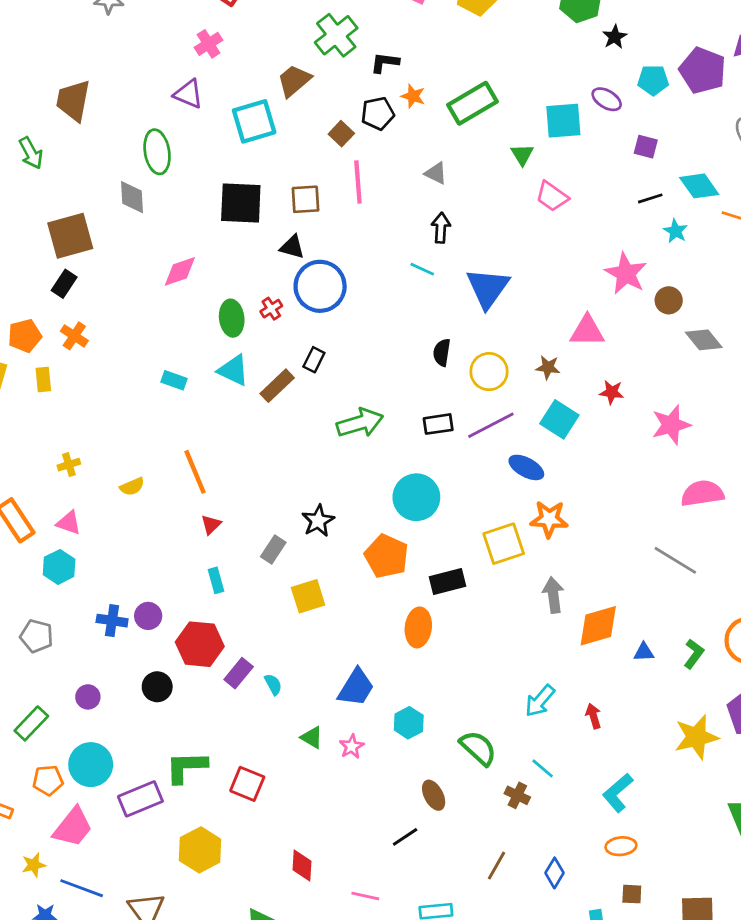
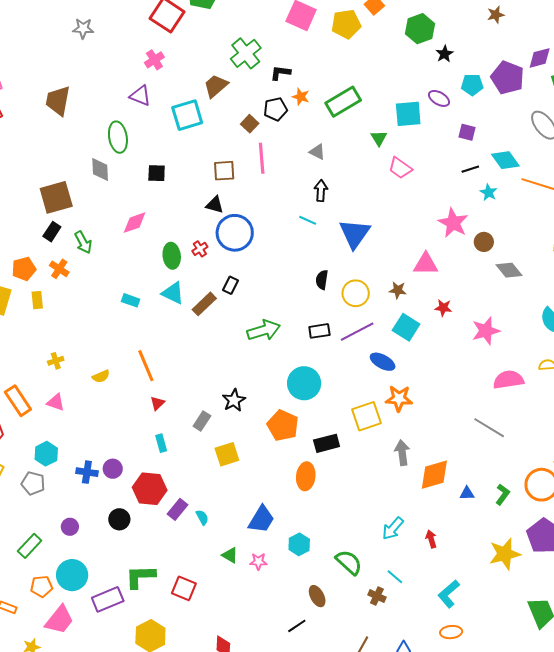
green arrow: (31, 153) -> (83, 242), moved
black square: (241, 203) -> (157, 173), moved, size x0.6
cyan hexagon: (59, 567) -> (46, 454), moved
pink star: (352, 746) -> (258, 561), turned 30

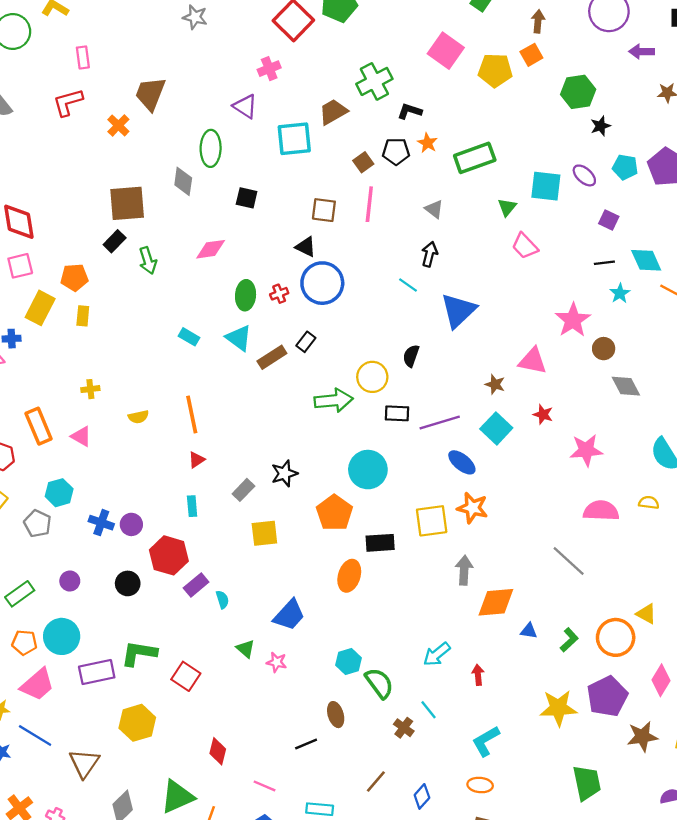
orange cross: (59, 269) -> (118, 125), moved
yellow circle: (356, 293) -> (372, 377), moved
cyan hexagon: (299, 544) -> (348, 661), moved

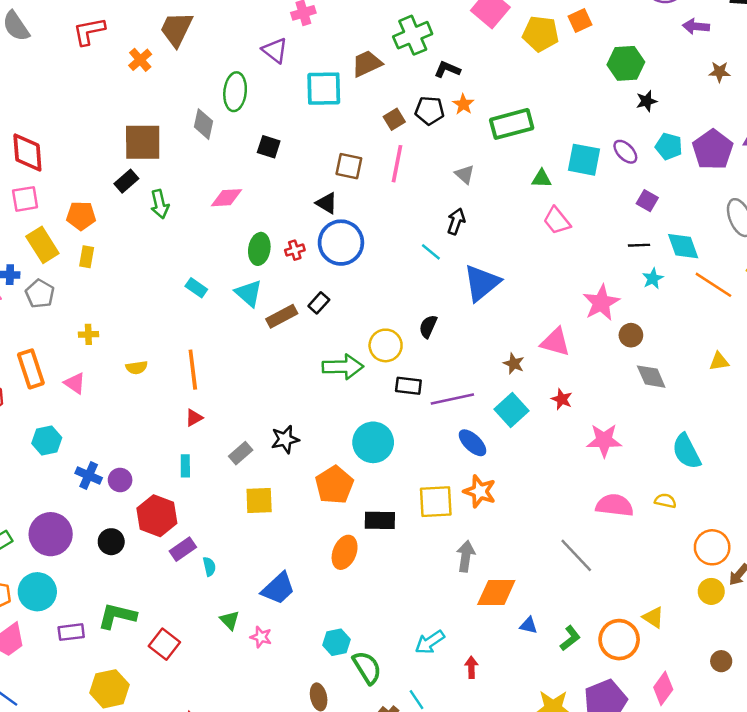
green triangle: (507, 207) -> (542, 179), turned 48
yellow rectangle: (40, 308) -> (42, 245), turned -64
gray pentagon: (38, 523) -> (40, 294), moved
purple circle: (70, 581) -> (51, 534), size x2.0
purple rectangle: (97, 672) -> (71, 632), size x0.7

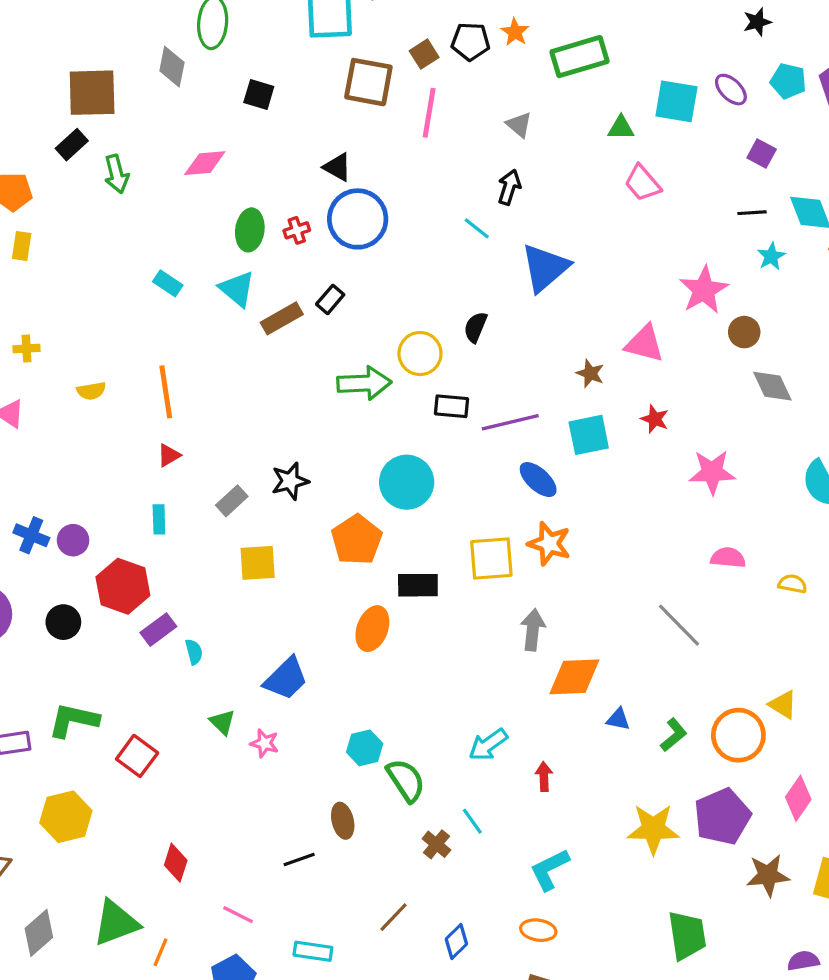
brown square: (349, 166) -> (368, 82), moved, size x1.4
cyan square: (511, 410) -> (589, 435), turned 32
yellow semicircle: (665, 501) -> (792, 584), moved
pink semicircle: (615, 505) -> (728, 558), size x0.7

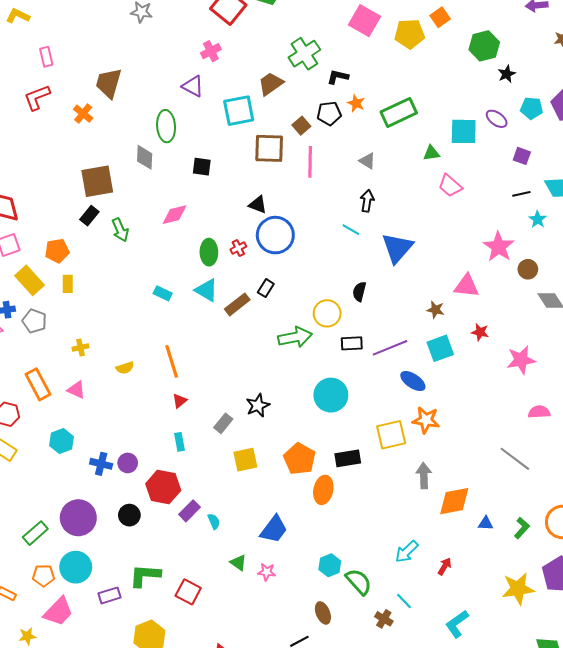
orange pentagon: (357, 540) -> (300, 459), moved
red arrow: (544, 777) -> (445, 566), turned 42

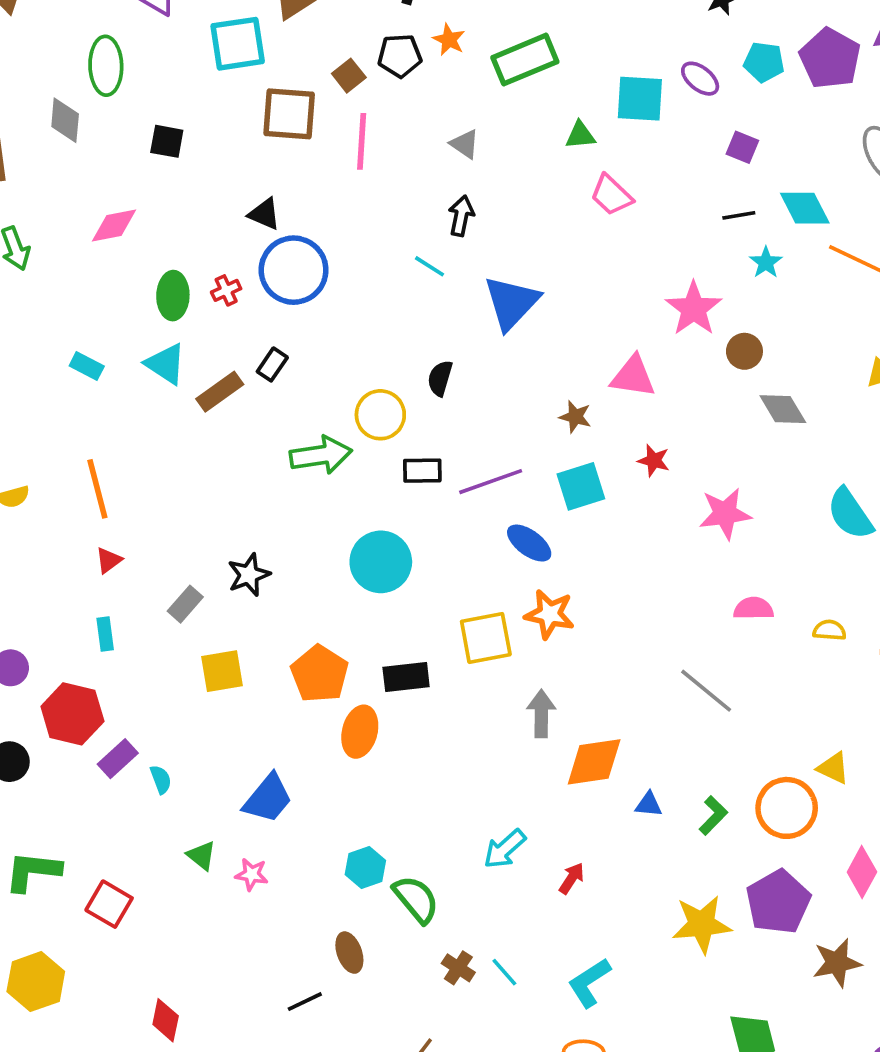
cyan line: (404, 601) -> (504, 972), moved

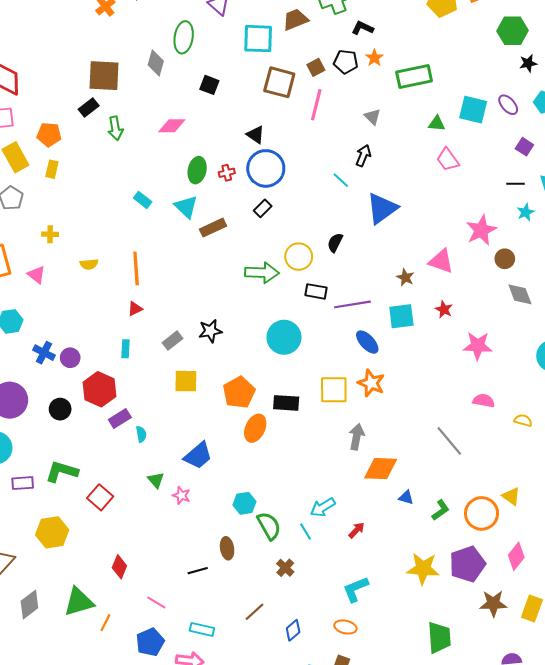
black rectangle: (272, 364) -> (263, 208), moved
cyan line: (504, 972) -> (305, 532), moved

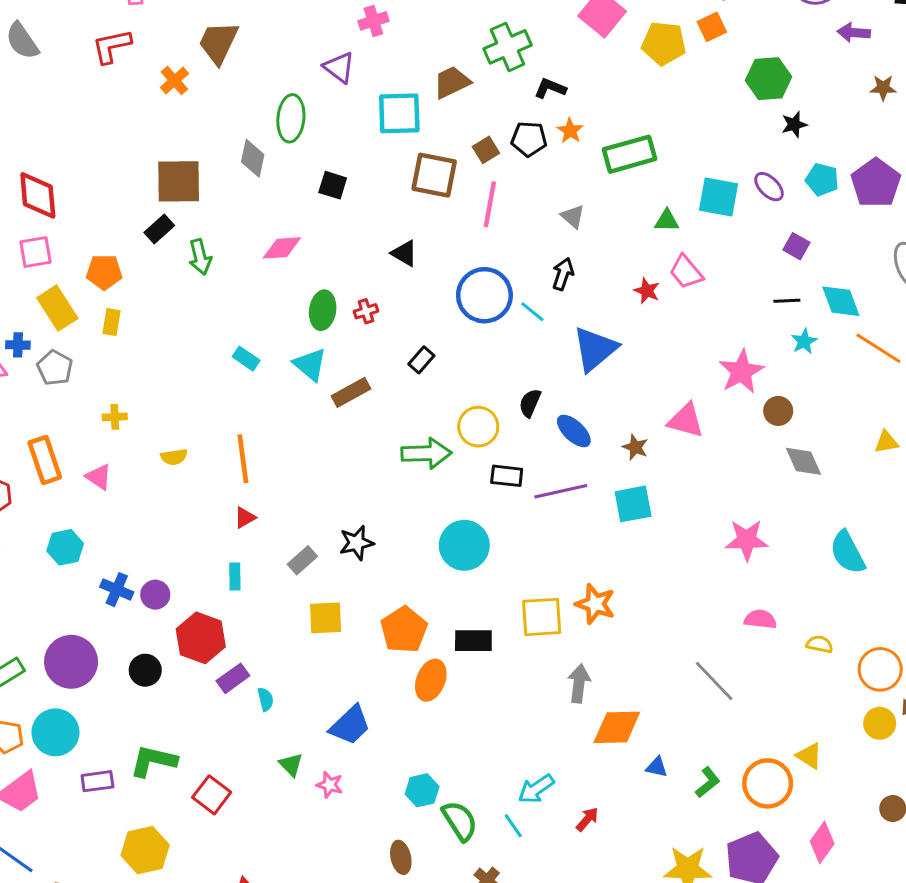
blue circle: (266, 168) -> (484, 295), moved
red star: (444, 309) -> (647, 291), moved
blue ellipse: (367, 342) -> (574, 431), moved

